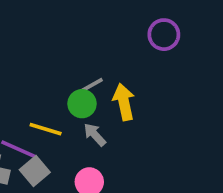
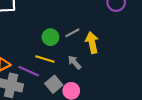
green circle: (82, 104) -> (50, 37), moved
gray square: (35, 171) -> (54, 84), moved

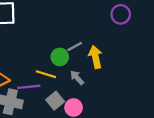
green circle: (50, 37) -> (60, 57), moved
purple line: (29, 71) -> (29, 87), turned -30

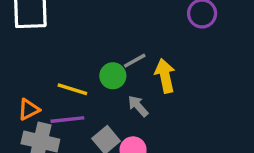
yellow line: (46, 74) -> (72, 89), moved

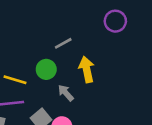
gray line: (135, 61) -> (63, 43), moved

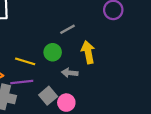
gray arrow: (66, 93) -> (70, 73), turned -42

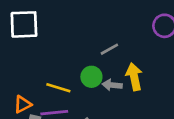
gray arrow: (70, 73) -> (112, 85), moved

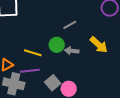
yellow arrow: (134, 77) -> (99, 45), moved, turned 144

